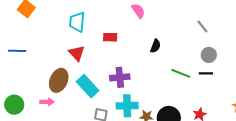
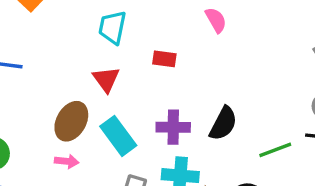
black semicircle: (155, 46) -> (223, 124), moved, size x1.5
green line: (181, 73) -> (275, 150), moved, turned -48
pink arrow: (47, 102) -> (67, 161), moved

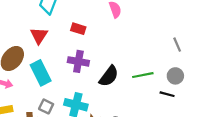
purple cross: (173, 127) -> (78, 61), moved
green line: (275, 150) -> (143, 75), moved

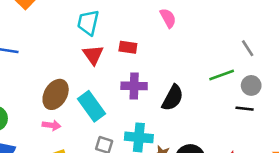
red triangle: (39, 35) -> (93, 55), moved
green line: (143, 75) -> (222, 75), moved

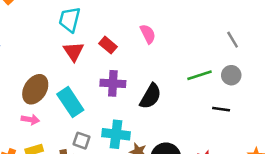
pink semicircle: (168, 18) -> (148, 34), moved
red rectangle: (128, 47) -> (108, 45), turned 30
gray line: (248, 48) -> (233, 40), moved
gray circle: (251, 85) -> (231, 75), moved

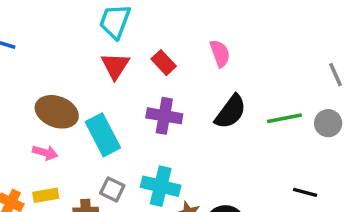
brown ellipse: (35, 89) -> (57, 112), turned 72
black semicircle: (150, 96) -> (231, 112), moved
black line: (221, 109) -> (305, 192), moved

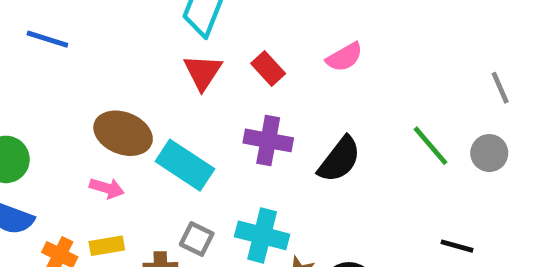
pink semicircle: (220, 53) -> (344, 57), turned 80
black semicircle: (231, 112) -> (339, 159), moved
green line: (284, 118) -> (430, 146), turned 60
cyan rectangle: (103, 135) -> (185, 165), turned -30

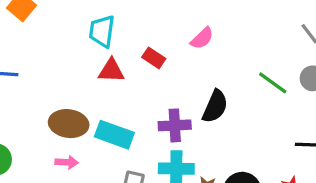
red triangle: (203, 72) -> (111, 71), turned -48
purple cross: (268, 140) -> (175, 125), moved

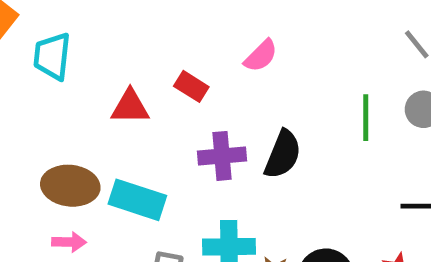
cyan trapezoid: (102, 31) -> (52, 56), moved
green line: (273, 83) -> (366, 118), turned 56
purple cross: (175, 125) -> (222, 156), moved

